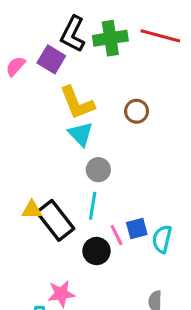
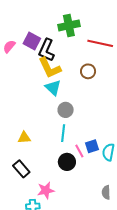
black L-shape: (73, 34) -> (47, 50), moved
red line: (160, 36) -> (100, 43), moved
black rectangle: (55, 220) -> (21, 169), moved, size x0.7

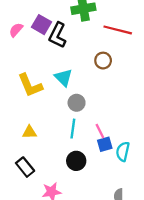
yellow L-shape: (50, 68) -> (30, 85), moved
pink line: (79, 151) -> (100, 131), moved

